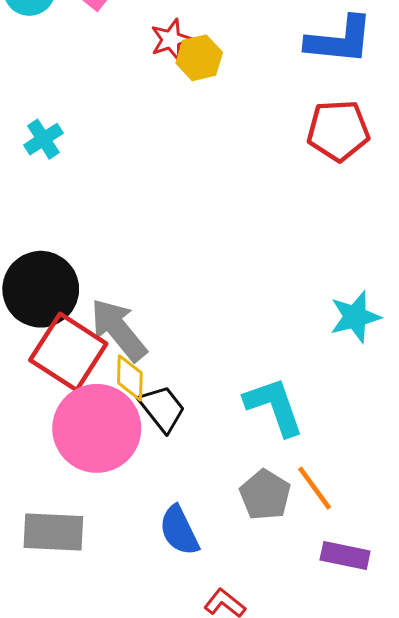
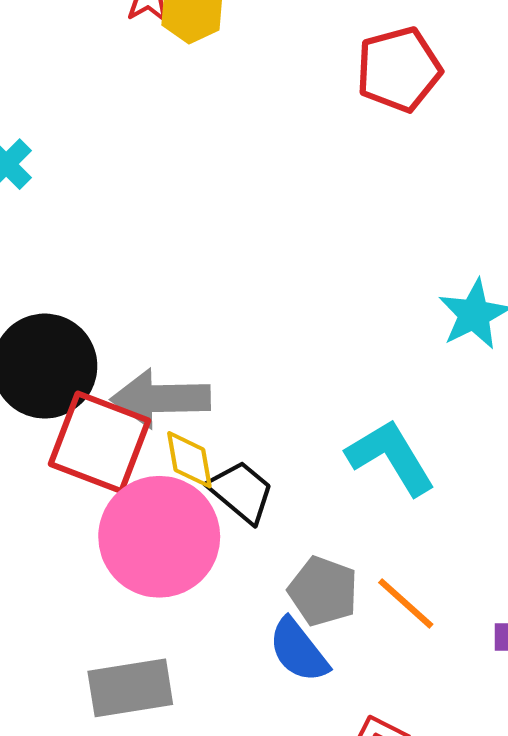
gray arrow: (118, 330) -> (160, 399), turned -40
orange line: (315, 488) -> (406, 603), moved
gray pentagon: (265, 495) -> (323, 591), moved

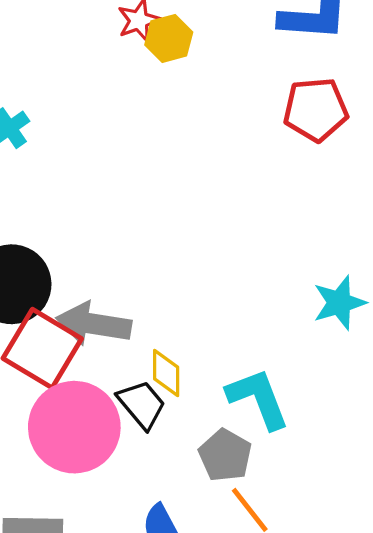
yellow diamond: (189, 460) -> (166, 373), moved
gray pentagon: (323, 591) -> (225, 455), moved

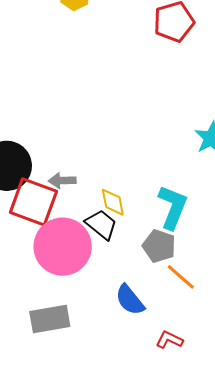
gray arrow: (94, 324) -> (62, 181), size x0.6
cyan L-shape: (258, 398) -> (173, 207), turned 54

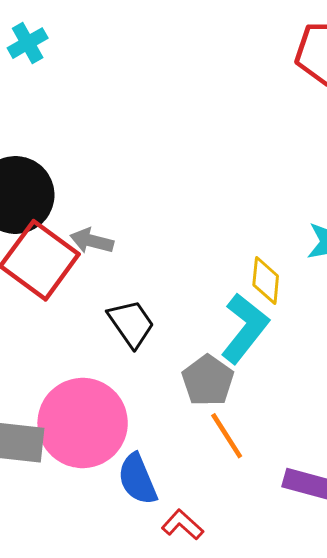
yellow diamond: (113, 202) -> (266, 281), moved
pink circle: (63, 247) -> (83, 423), moved
blue semicircle: (130, 300) -> (137, 479), moved

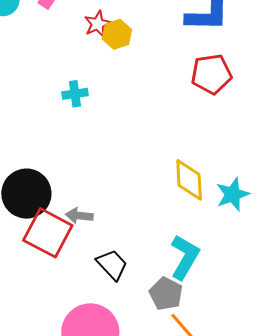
cyan cross: (28, 43) -> (75, 94), moved, turned 30
yellow diamond: (266, 281) -> (189, 180), moved, size x1.4

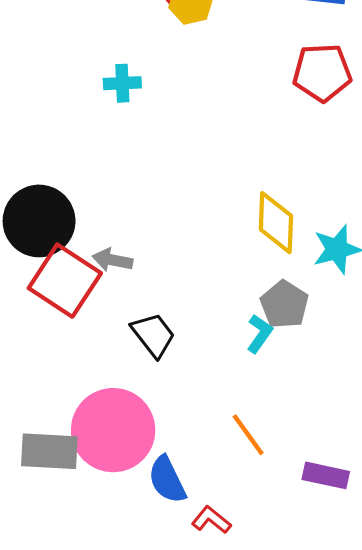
cyan L-shape: (185, 257) -> (260, 334), size x0.6
gray pentagon: (166, 294) -> (284, 304), moved

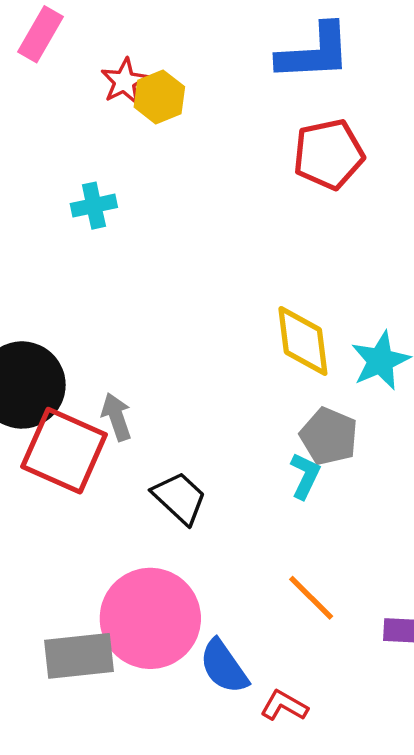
gray arrow: (112, 260) -> (117, 417), turned 69

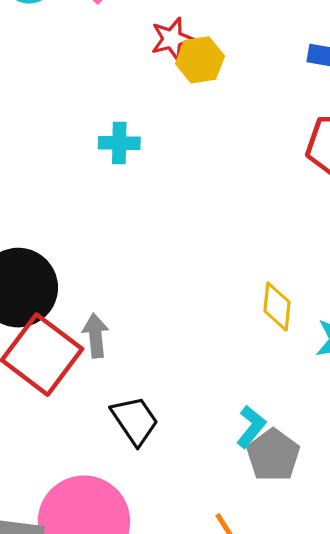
yellow diamond: (303, 341) -> (277, 307), size x0.7
gray pentagon: (329, 436) -> (273, 455), moved

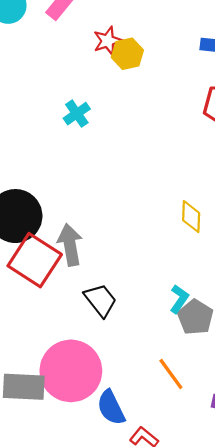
cyan cross: (119, 143) -> (77, 114), turned -32
gray arrow: (96, 336) -> (70, 245), size x1.4

